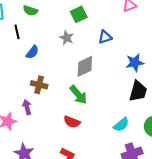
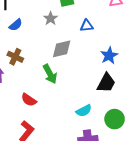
blue star: (135, 63) -> (109, 56), turned -30
red semicircle: (72, 122) -> (29, 100), moved

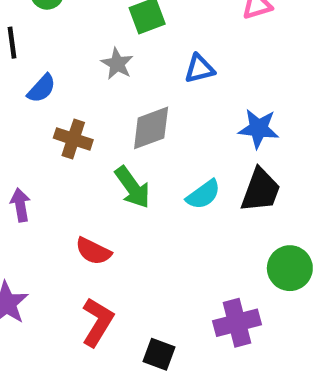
blue star: (109, 56) -> (259, 128), turned -30
brown cross: (15, 57) -> (73, 139), moved
cyan semicircle: (84, 111) -> (203, 195), moved

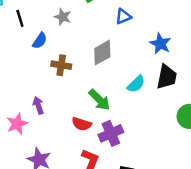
gray star: (117, 64) -> (63, 17), moved
blue star: (259, 128) -> (160, 44), turned 30
green arrow: (132, 187) -> (99, 100), moved
purple cross: (237, 323) -> (111, 133), moved

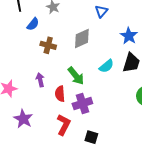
blue triangle: (123, 16) -> (101, 11), turned -32
purple arrow: (38, 105) -> (40, 80), moved
red semicircle: (82, 124) -> (60, 94), turned 63

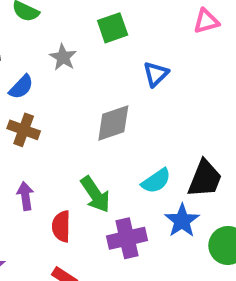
blue star: (129, 36) -> (182, 221), moved
brown cross: (48, 45) -> (24, 130), moved
purple cross: (82, 104) -> (127, 238), moved

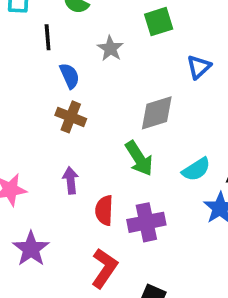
blue semicircle: (21, 87) -> (69, 76), turned -70
green arrow: (95, 194) -> (139, 158), moved
purple cross: (127, 238) -> (146, 222), moved

